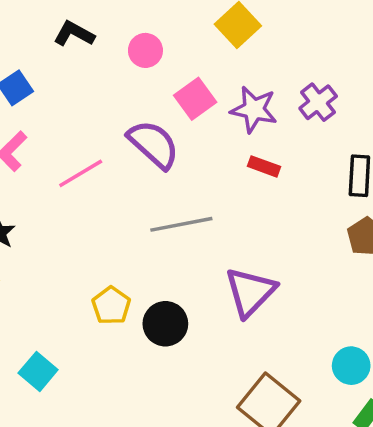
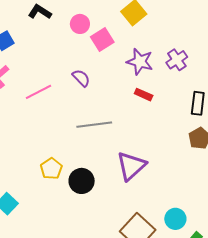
pink square: (195, 99) -> (102, 39), moved
purple semicircle: (154, 144) -> (81, 78), size x0.6
cyan circle: (351, 366) -> (175, 219), moved

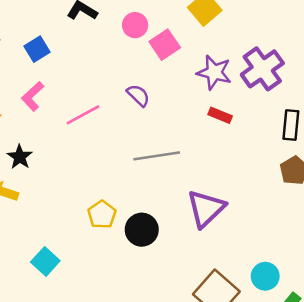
purple cross: (177, 60) -> (262, 69), size x1.5

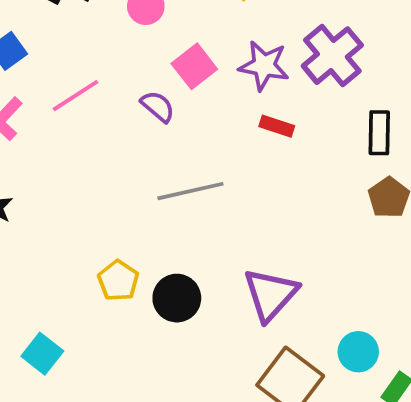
pink square: (165, 45) -> (194, 66), moved
pink line: (83, 115) -> (75, 96), moved
purple triangle: (206, 208) -> (270, 294), moved

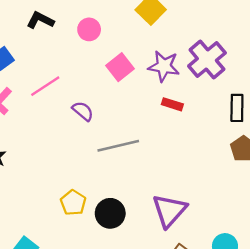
purple semicircle: (158, 106) -> (83, 111), moved

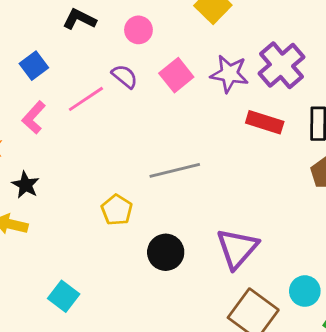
red rectangle: (172, 104) -> (265, 122), moved, size x1.4
purple semicircle: (83, 111) -> (125, 76), moved
yellow pentagon: (73, 203) -> (117, 210), moved

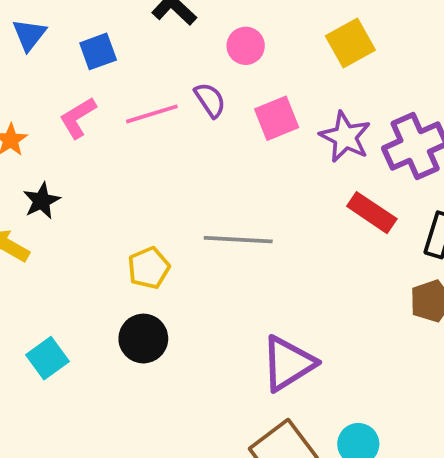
black circle: (166, 252) -> (143, 339), moved

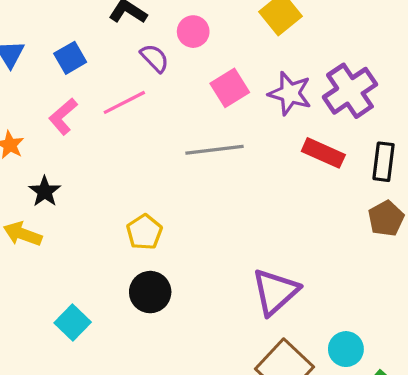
purple semicircle: (210, 100) -> (155, 58), moved
gray line: (238, 240) -> (214, 150), moved

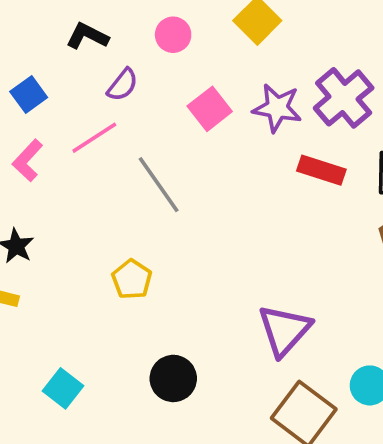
pink circle: (193, 32) -> (173, 35), moved
purple semicircle: (155, 58) -> (123, 85), turned 88
gray line: (214, 150) -> (159, 185), moved, turned 68
black circle: (150, 292) -> (173, 378), moved

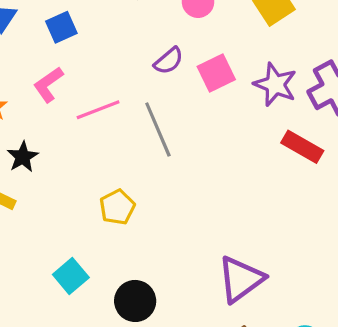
purple semicircle: (123, 85) -> (169, 61), moved
pink line: (94, 138) -> (98, 110), moved
cyan square: (63, 388) -> (71, 276), moved

